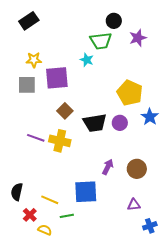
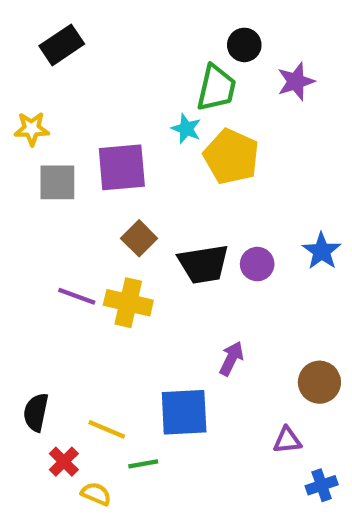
green trapezoid: (101, 41) -> (216, 88), turned -70
yellow star: (34, 60) -> (32, 129), moved
yellow pentagon: (130, 93) -> (231, 157), moved
brown circle: (137, 169) -> (319, 382), moved

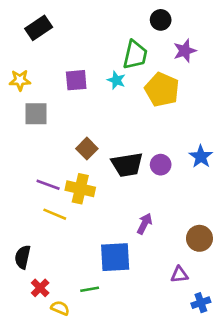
black circle: (244, 45) -> (161, 20), moved
yellow pentagon: (231, 157) -> (162, 90), moved
purple square: (122, 167) -> (76, 80), moved, size x0.7
yellow line: (107, 429) -> (55, 214), moved

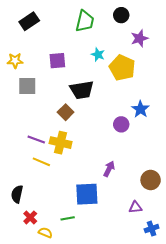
green trapezoid: (135, 55) -> (85, 21), moved
cyan star: (116, 80) -> (98, 55), moved
blue star: (201, 157) -> (140, 109), moved
black trapezoid: (127, 165) -> (82, 90), moved

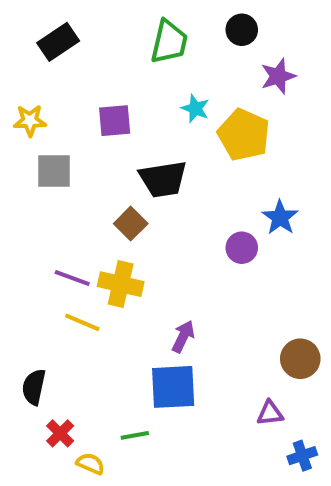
purple arrow: (109, 169) -> (183, 337), moved

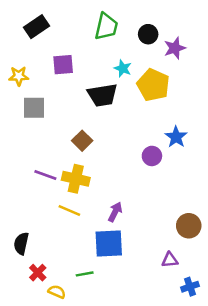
black circle: (242, 30) -> (148, 34), moved
purple square: (115, 121) -> (63, 65), moved
black trapezoid: (163, 179) -> (102, 95), moved
yellow line: (82, 322) -> (69, 211), moved

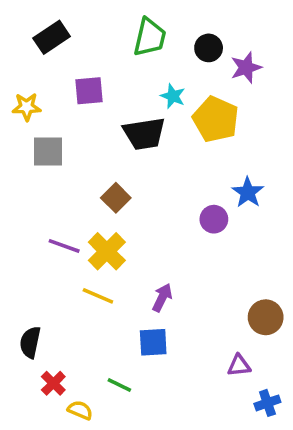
yellow cross: (76, 179) -> (107, 251), turned 32
blue square: (109, 244) -> (153, 342), size x0.7
green line: (85, 274) -> (119, 385), turned 36

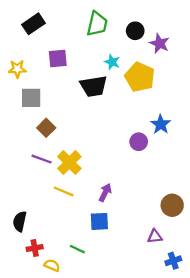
purple star: (246, 68) -> (159, 43), turned -30
brown square: (116, 198) -> (46, 128), moved
red cross: (53, 383) -> (35, 248), turned 35

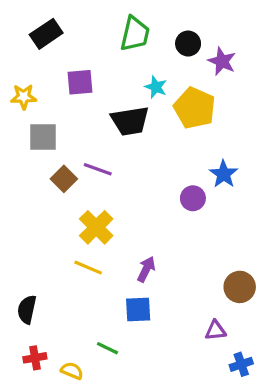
purple line: (42, 159) -> (98, 169), moved
red cross: (35, 248) -> (35, 358), moved

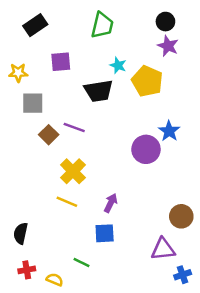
black circle: (188, 44) -> (165, 22), moved
purple circle: (193, 198) -> (146, 149), size x1.5
purple triangle: (215, 330) -> (163, 249), size x1.5

